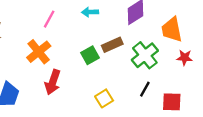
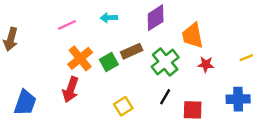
pink line: (49, 19) -> (67, 25), turned 36
orange cross: (39, 52) -> (80, 58), moved

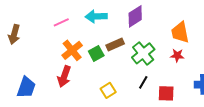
cyan arrow: (109, 18) -> (96, 16), size x1.5
orange trapezoid: (193, 36) -> (180, 32), moved

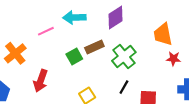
pink line: (61, 22) -> (46, 31), moved
orange cross: (72, 50) -> (15, 53), moved
red star: (177, 55) -> (174, 59), moved

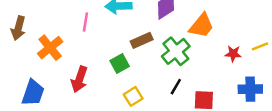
pink line: (46, 31) -> (85, 22), turned -56
orange trapezoid: (163, 34) -> (201, 26), moved, turned -130
green square: (74, 57) -> (120, 63), moved

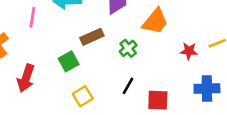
green cross: (176, 51) -> (128, 48), size x0.6

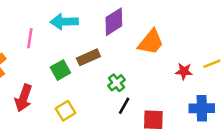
green cross: (128, 48) -> (116, 83), moved
green square: (69, 61) -> (60, 70), moved
yellow square: (83, 96) -> (66, 111), moved

